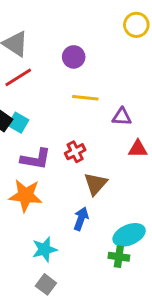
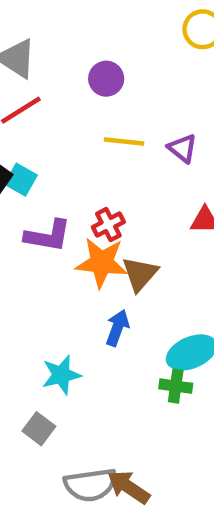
purple triangle: (122, 117) -> (182, 148), moved, turned 36
orange star: (26, 195) -> (102, 263), moved
gray square: (46, 284) -> (39, 429), moved

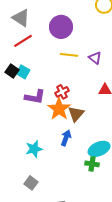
purple circle: (106, 79) -> (61, 27), size x1.5
orange star: (102, 263) -> (59, 109), turned 30
cyan star: (61, 375) -> (34, 149), moved

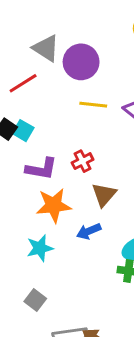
gray triangle: (21, 18) -> (46, 48), moved
orange star: (59, 109) -> (54, 205), moved, turned 30
blue arrow: (66, 138) -> (89, 231), turned -133

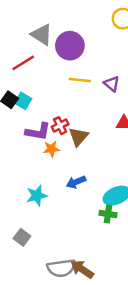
red cross: (83, 161) -> (60, 126), moved
brown triangle: (104, 195) -> (78, 137), moved
orange star: (54, 205) -> (51, 149), moved, size x0.6
gray square: (35, 300) -> (22, 237), moved

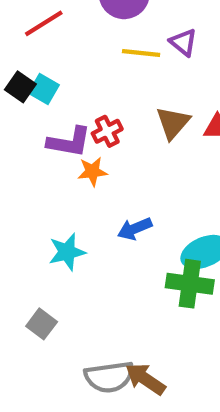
purple triangle: (112, 84) -> (183, 42), moved
brown triangle: (78, 137) -> (173, 123), moved
green cross: (108, 214) -> (190, 284), size x1.5

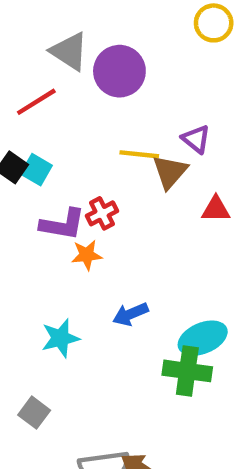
purple triangle: (183, 42) -> (196, 139), moved
yellow line: (141, 53) -> (139, 154), moved
brown triangle: (173, 123) -> (170, 172), moved

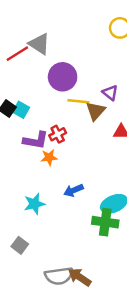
purple circle: (119, 71) -> (63, 77), moved
red line: (36, 102) -> (17, 54), moved

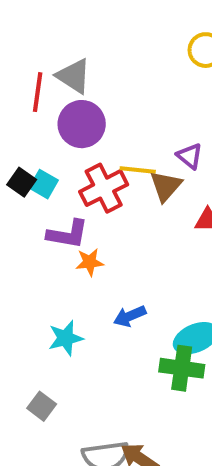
red line: (17, 54) -> (38, 92), turned -50
purple circle: (63, 77) -> (82, 124), moved
red cross: (58, 134) -> (104, 188), moved, size x1.6

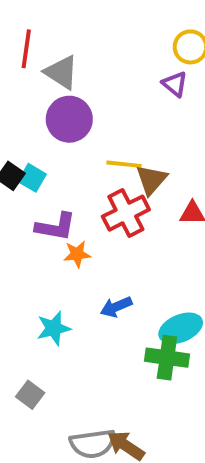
red line: (38, 92) -> (26, 49), moved
purple triangle: (190, 156) -> (175, 84), moved
red cross: (104, 188) -> (126, 213), moved

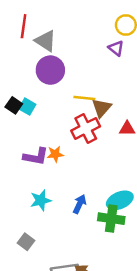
purple L-shape: (56, 227) -> (36, 157), moved
blue arrow: (116, 307) -> (80, 204), moved, turned 138

